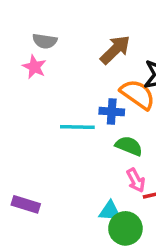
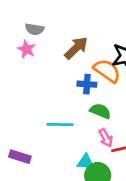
brown arrow: (115, 50) -> (76, 48), moved
cyan line: (77, 127) -> (60, 124), moved

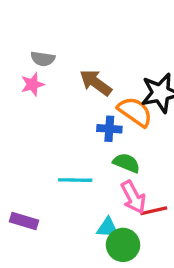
brown arrow: (76, 48) -> (96, 83), turned -100
pink star: (27, 49) -> (32, 84), turned 30
pink arrow: (106, 138) -> (133, 197), size x1.4

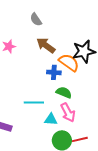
gray semicircle: (43, 59) -> (36, 19), moved, turned 48
red line: (154, 211) -> (80, 139), moved
cyan triangle: (108, 228) -> (51, 119), moved

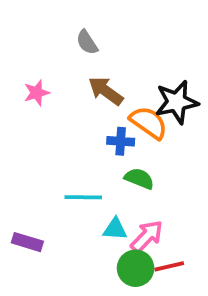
pink arrow: (68, 112) -> (147, 236), moved, turned -108

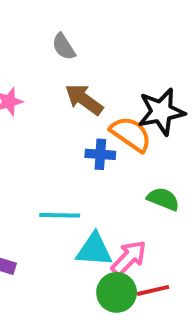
green semicircle: (139, 179) -> (163, 199), moved
cyan triangle: (115, 229) -> (94, 250), size x1.4

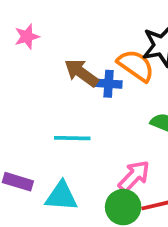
brown arrow: (84, 100) -> (81, 73), moved
cyan triangle: (94, 250) -> (61, 196), moved

